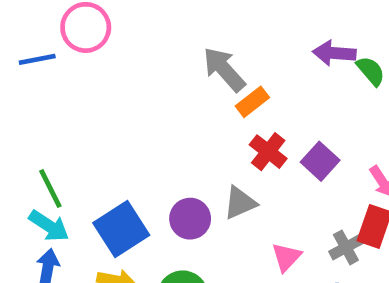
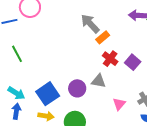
green line: (50, 189) -> (17, 54), moved
gray triangle: (240, 203) -> (99, 81), turned 35

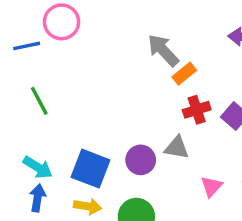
red cross: (110, 59) -> (197, 110), turned 35
blue square: (48, 94) -> (91, 169), turned -35

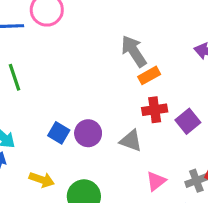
purple circle: (141, 160) -> (88, 133), moved
blue square: (91, 169) -> (59, 133), moved, size x0.6

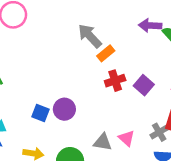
gray triangle: (131, 141) -> (103, 142), moved
pink triangle: (156, 181) -> (126, 138), turned -30

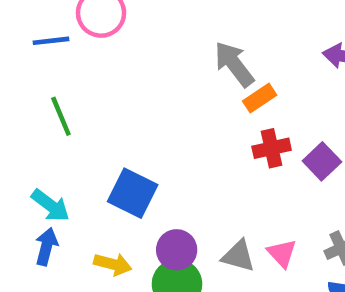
purple circle: (64, 109) -> (177, 250), moved
blue square: (40, 113) -> (133, 193), size x1.5

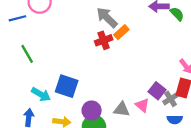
red cross: (272, 148) -> (104, 40), moved
purple square: (322, 161) -> (157, 91), moved
cyan arrow: (50, 205) -> (41, 94), moved

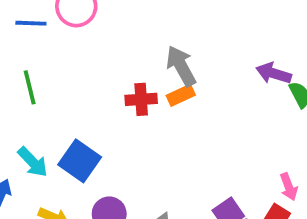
orange rectangle: (121, 32) -> (181, 95), moved
red cross: (104, 40) -> (141, 99), moved

